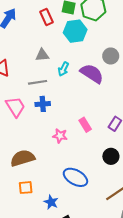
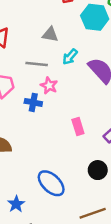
blue cross: (43, 104) -> (33, 102), moved
pink star: (60, 136) -> (49, 86), moved

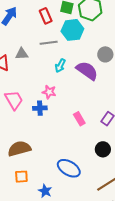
gray triangle: (50, 34) -> (22, 54), moved
gray line: (37, 64) -> (49, 43), moved

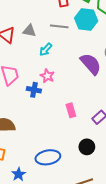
cyan arrow: (60, 66) -> (46, 50), moved
blue ellipse: (69, 168) -> (48, 157), turned -55

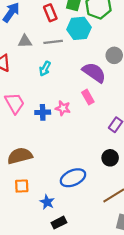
gray triangle: (29, 31) -> (25, 41), moved
pink star: (47, 76) -> (63, 108), moved
pink rectangle: (71, 110) -> (88, 97), moved

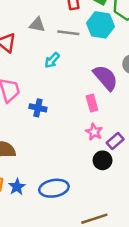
pink star: (63, 108) -> (94, 132), moved
black circle: (110, 158) -> (103, 160), moved
blue star: (47, 202) -> (17, 187), moved

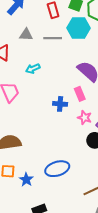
cyan arrow: (52, 60) -> (33, 69), moved, turned 32
blue cross: (38, 108) -> (60, 104), moved
blue star: (17, 187) -> (26, 180), moved

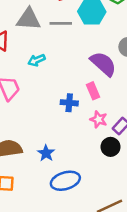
gray triangle: (26, 35) -> (29, 19), size x1.5
blue star: (26, 180) -> (46, 153), moved

